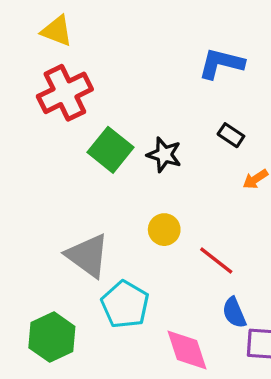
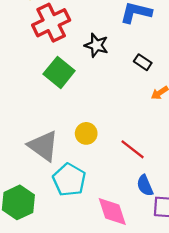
red cross: (65, 93) -> (51, 23), moved
black star: (164, 155) -> (96, 45), moved
yellow circle: (164, 230) -> (86, 133), moved

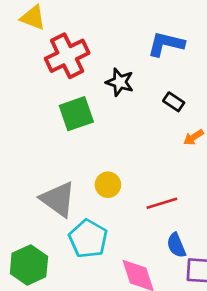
green square: (59, 72) -> (76, 114), turned 32
red line: (133, 149) -> (162, 203), turned -55

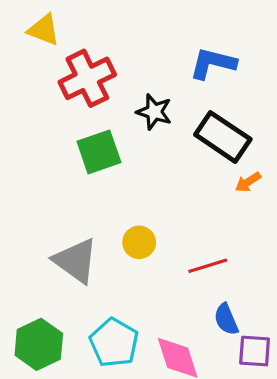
black rectangle: (174, 102) -> (223, 137), size x2.0
cyan pentagon: (88, 239) -> (114, 343), moved

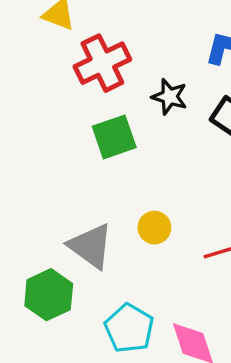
green hexagon: (39, 344) -> (49, 295), moved

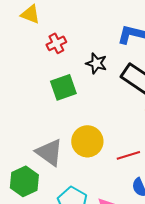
red cross: (102, 63) -> (56, 43), size x0.6
yellow circle: (154, 228) -> (87, 141), size x1.6

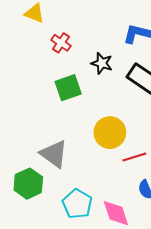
red cross: (56, 43) -> (61, 43), turned -30
yellow circle: (87, 141) -> (110, 133), moved

